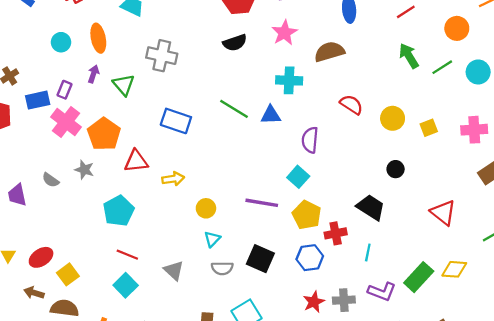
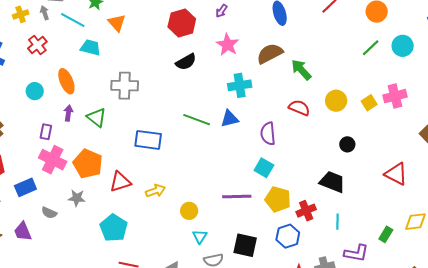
green arrow: (409, 56) -> (301, 70), moved
blue rectangle: (38, 100) -> (25, 187), moved
red semicircle: (351, 105) -> (299, 108), moved
pink cross: (474, 130) -> (395, 96), moved
green rectangle: (419, 277) -> (386, 234), size x0.6

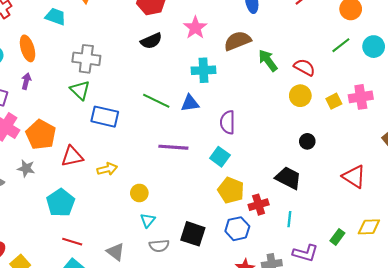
red semicircle: (299, 108) -> (304, 67), moved
green triangle: (96, 117) -> (80, 90), moved
purple line: (237, 196) -> (173, 147), moved

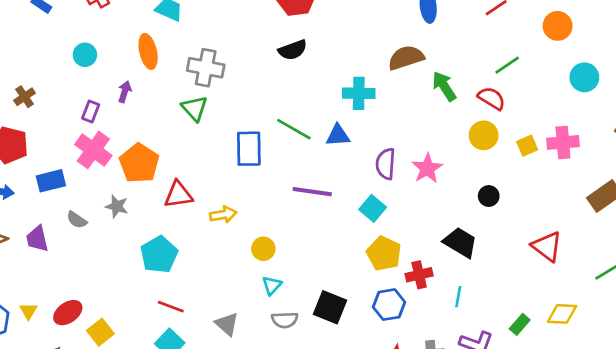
pink star: (195, 28) -> (427, 168), moved
green line: (341, 45) -> (507, 65), moved
orange ellipse: (28, 48) -> (148, 51), moved
blue rectangle: (105, 117) -> (249, 149), moved, turned 72

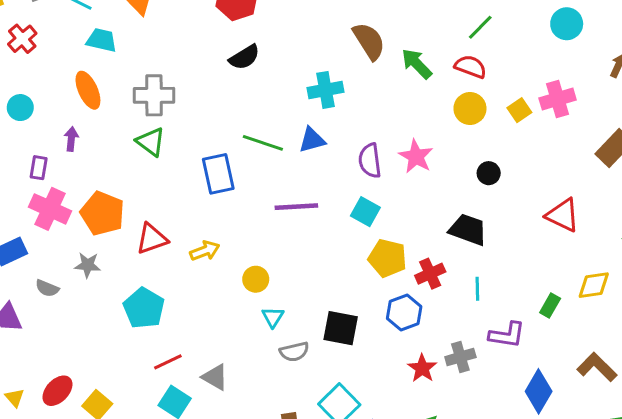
brown semicircle: (406, 58) -> (369, 41), turned 87
red line: (171, 307) -> (168, 362), turned -35
gray triangle: (227, 324) -> (215, 377), moved

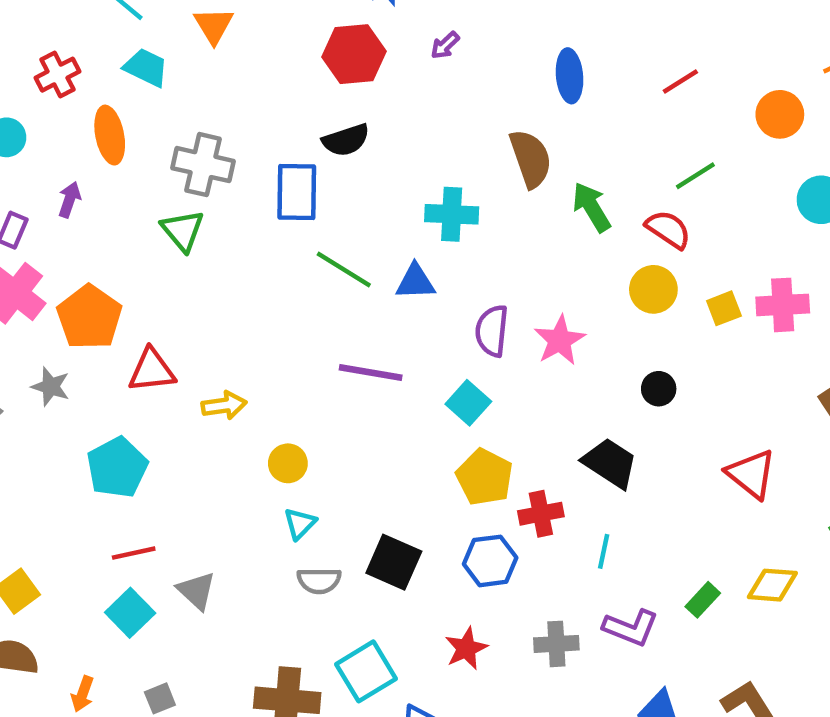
red cross: (22, 39) -> (57, 75), moved
blue rectangle: (218, 174) -> (297, 192), moved
red star: (422, 368) -> (466, 648), moved

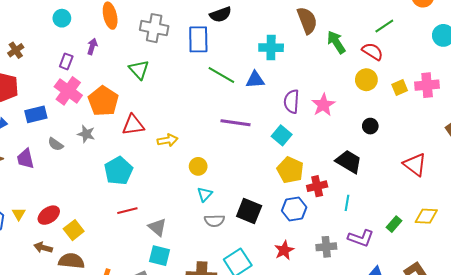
green triangle: (183, 230) -> (139, 70), moved
cyan square: (130, 613) -> (160, 256), moved, turned -30

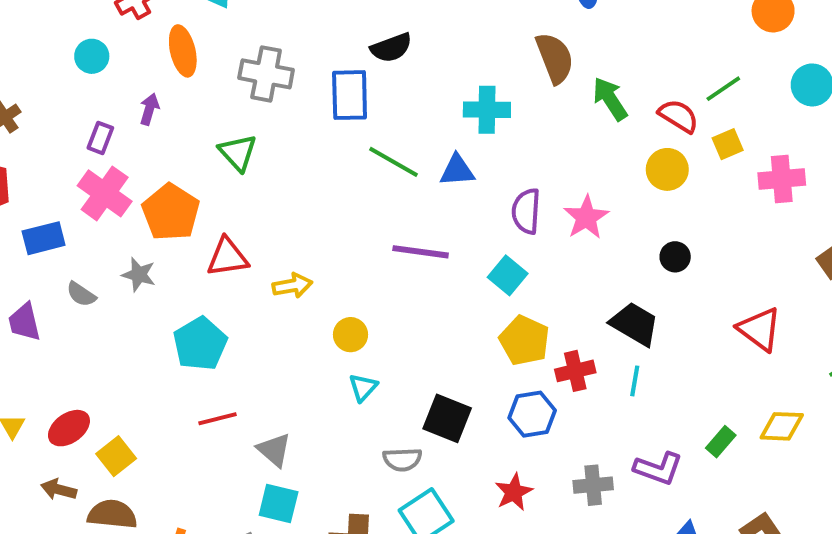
green line: (384, 26) -> (723, 89), moved
yellow square: (400, 88) -> (728, 144), moved
cyan line: (347, 203) -> (635, 381), moved
gray semicircle: (214, 221) -> (402, 459), moved

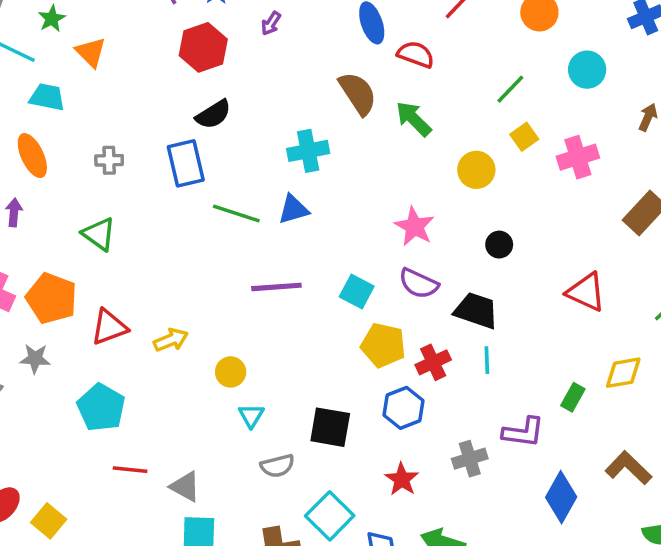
gray cross: (266, 74) -> (109, 160), size x0.6
red semicircle: (678, 116) -> (416, 54), moved
purple semicircle: (526, 211) -> (419, 283), moved, turned -57
red line: (217, 419) -> (130, 470), turned 32
gray semicircle: (402, 459) -> (277, 466), moved

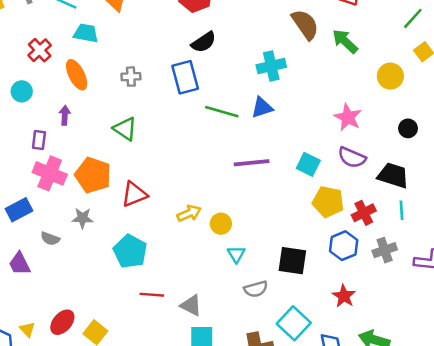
yellow arrow: (171, 340) -> (189, 213), moved
gray cross: (470, 459) -> (385, 250), moved

